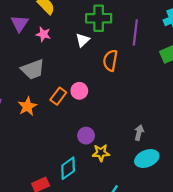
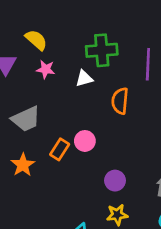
pink star: (43, 34) -> (46, 69), moved
white triangle: (83, 40) -> (84, 78), turned 32
purple circle: (86, 136) -> (115, 181), moved

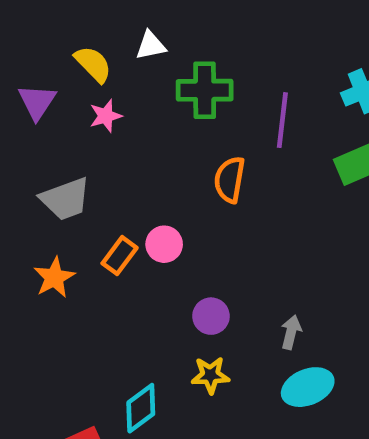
pink star: (46, 69) -> (106, 116), turned -30
white triangle: (84, 78) -> (151, 46), moved

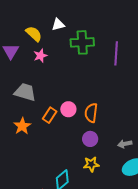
orange semicircle: (230, 180) -> (91, 113), moved
gray trapezoid: (65, 199) -> (25, 92), turned -140
gray arrow: (291, 332) -> (125, 144), turned -112

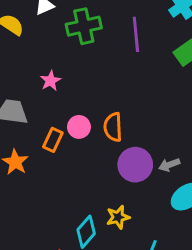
pink star: (40, 56) -> (50, 81), moved
purple circle: (90, 139) -> (135, 165), moved, size x1.5
yellow star: (91, 164) -> (118, 217), moved

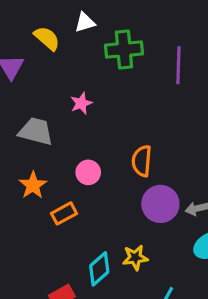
pink circle: (79, 127) -> (88, 172), moved
orange rectangle: (53, 140) -> (64, 213), moved, turned 30

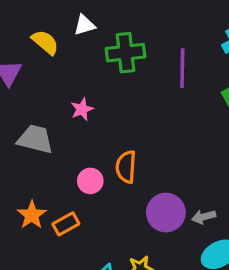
orange semicircle: (142, 161) -> (126, 167), moved
orange star: (33, 185) -> (32, 215), moved

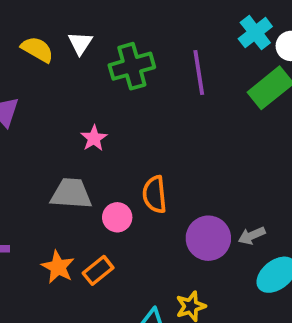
white triangle: (84, 25) -> (80, 43), turned -30
yellow semicircle: (45, 42) -> (37, 49), moved
gray trapezoid: (35, 139) -> (71, 194), moved

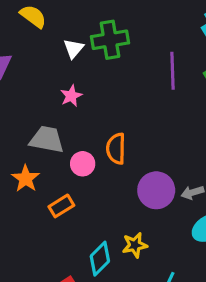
white triangle: (80, 43) -> (74, 49), moved
purple line: (199, 72) -> (173, 71), moved
orange star: (58, 267) -> (26, 179), moved

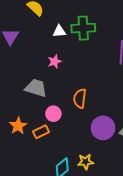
white triangle: (74, 49) -> (59, 31), turned 40
pink circle: (83, 164) -> (53, 114), moved
orange star: (26, 179) -> (18, 126), moved

